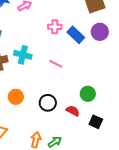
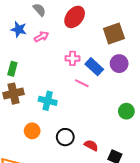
cyan cross: (23, 55) -> (48, 101), moved
pink line: (56, 64) -> (82, 83), moved
green circle: (88, 94) -> (126, 111), moved

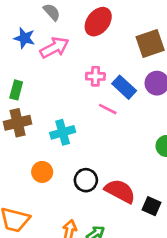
pink arrow: (41, 37) -> (54, 48), size x1.5
cyan cross: (48, 101) -> (63, 132), turned -30
red semicircle: (91, 145) -> (120, 191), size x1.6

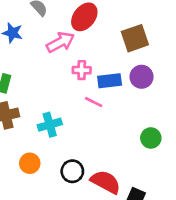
pink arrow: (54, 48) -> (60, 42), moved
blue rectangle: (124, 87) -> (110, 81), turned -50

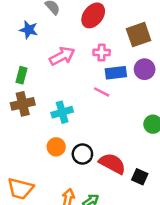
pink arrow: (60, 42) -> (62, 56), moved
pink cross: (82, 70) -> (102, 52), moved
orange circle: (30, 163) -> (56, 147), moved

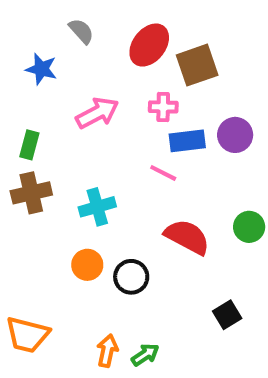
brown square: (139, 35) -> (197, 65), moved
red semicircle: (112, 164) -> (187, 237), moved
black square: (140, 177) -> (227, 315), turned 35

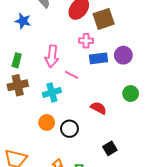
pink arrow: (97, 113) -> (52, 56), moved, turned 125
pink line: (163, 173) -> (72, 75), moved
green circle: (249, 227) -> (131, 94), moved
red semicircle: (187, 237) -> (98, 108), size x0.7
black square: (227, 315) -> (110, 148), moved

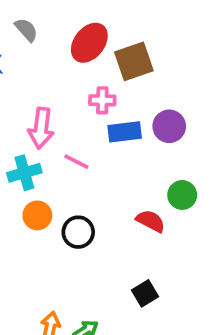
cyan cross: (52, 92) -> (24, 173), moved
red semicircle: (98, 108) -> (151, 221), moved
orange circle: (47, 123) -> (37, 215), moved
black circle: (69, 129) -> (78, 232), moved

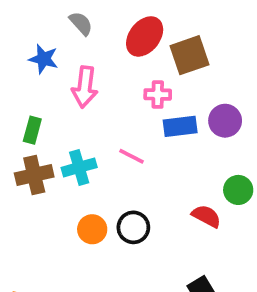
pink arrow: (41, 128) -> (85, 87), moved
orange circle: (37, 215) -> (92, 229), moved

